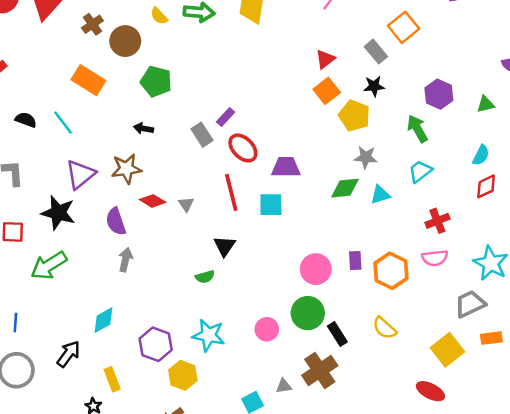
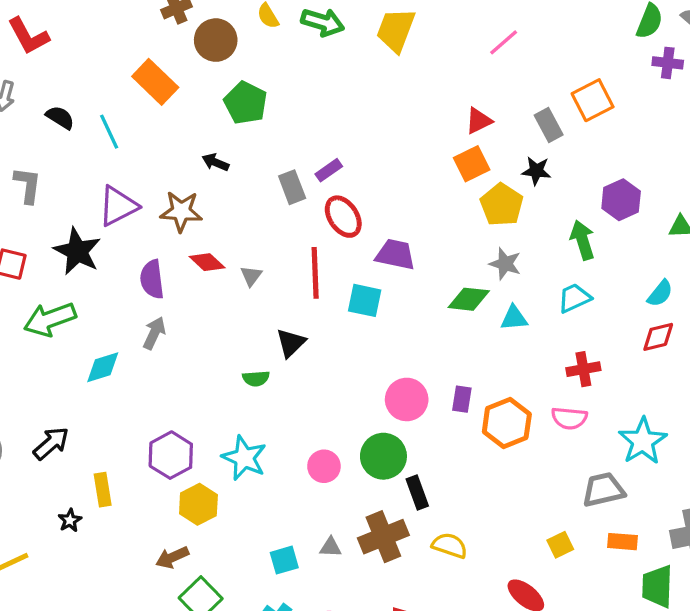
cyan diamond: (104, 320) -> (103, 367), moved
yellow semicircle: (385, 328) -> (450, 545), moved, turned 145
yellow square: (447, 350) -> (560, 545), size x0.6

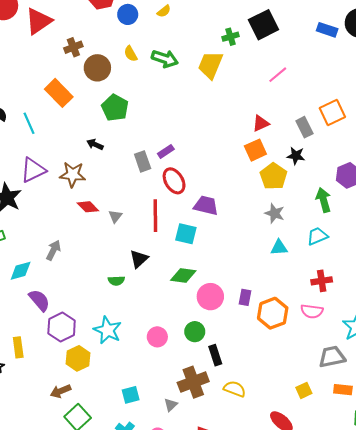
purple semicircle: (152, 279) -> (39, 300), moved, turned 145
green diamond: (469, 299) -> (183, 276), moved
green circle: (383, 456) -> (195, 332), size x0.7
gray triangle: (331, 547) -> (171, 405), moved, turned -48

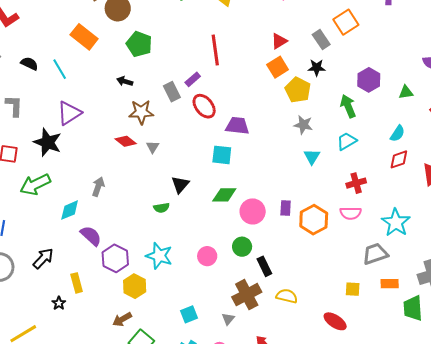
brown star: (73, 175) -> (141, 112), moved
red line: (155, 216) -> (215, 50), moved
cyan triangle: (279, 248) -> (312, 157), turned -48
yellow square: (304, 390) -> (353, 289), turned 35

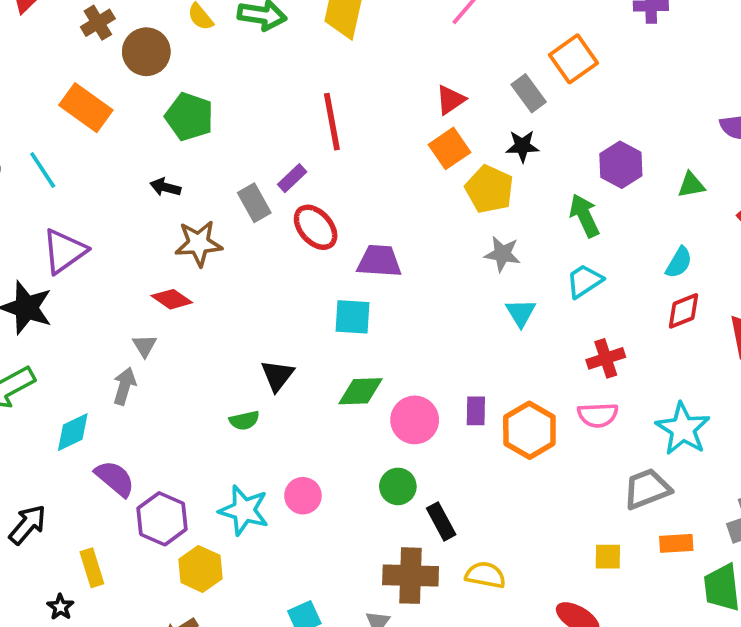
gray triangle: (153, 147) -> (145, 346), moved
pink circle: (207, 256) -> (303, 496), moved
brown cross: (247, 295) -> (411, 576), turned 32

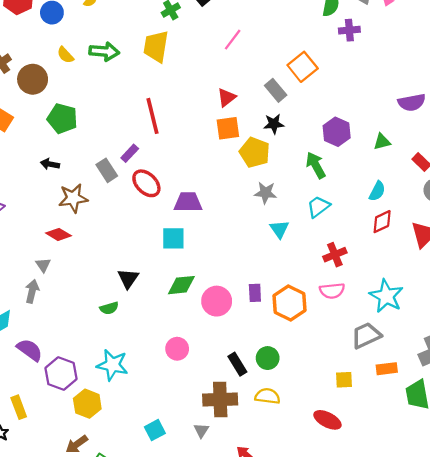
orange square: (450, 148) -> (228, 128), turned 30
green circle: (398, 486) -> (268, 358), moved
pink circle: (303, 496) -> (177, 349), moved

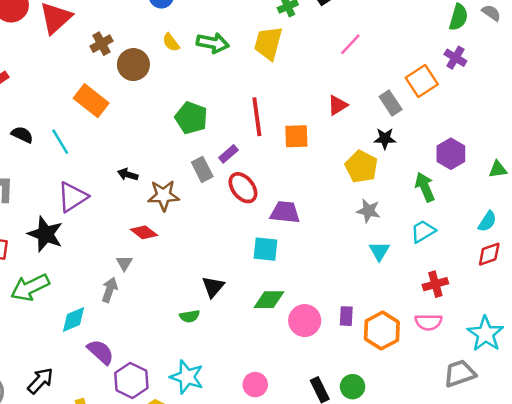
purple cross: (349, 30) -> (455, 58), moved, turned 30
green pentagon: (62, 118) -> (191, 118), moved
orange square: (228, 128) -> (296, 136), moved
black arrow: (50, 164) -> (128, 175), moved
pink circle: (177, 349) -> (255, 385), moved

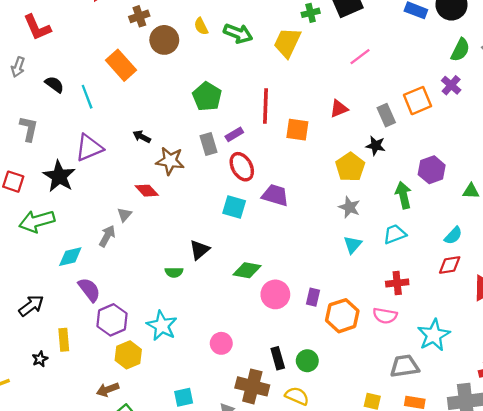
cyan square: (266, 249) -> (234, 207), moved

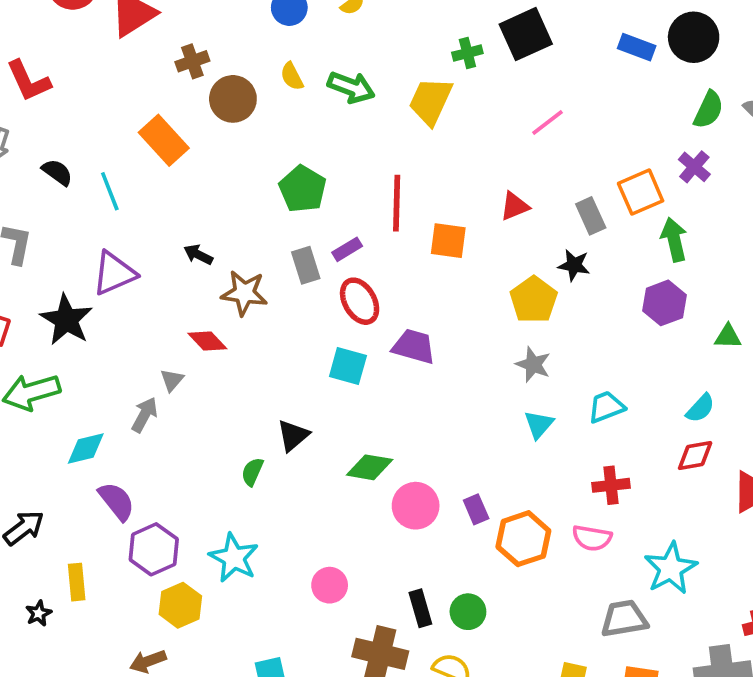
green arrow: (403, 195) -> (674, 240), moved
green semicircle: (174, 272) -> (252, 472), turned 114
purple rectangle: (313, 297) -> (476, 509), turned -36

